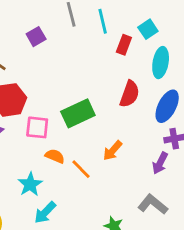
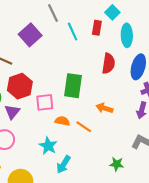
cyan line: (103, 21) -> (73, 32), moved
purple square: (36, 37) -> (30, 35), size x1.5
green rectangle: (78, 113) -> (73, 86), turned -45
orange arrow: (113, 151) -> (104, 108), turned 77

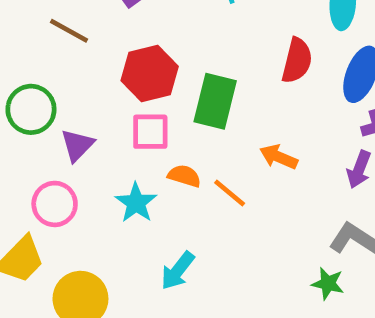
red hexagon: (20, 86) -> (150, 74), moved
cyan star: (48, 146) -> (136, 203), moved
green star: (117, 164) -> (328, 283), moved

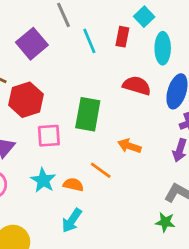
red semicircle: (297, 61) -> (137, 86), turned -84
red hexagon: (150, 74) -> (26, 100), moved
orange semicircle: (184, 176) -> (73, 185), moved

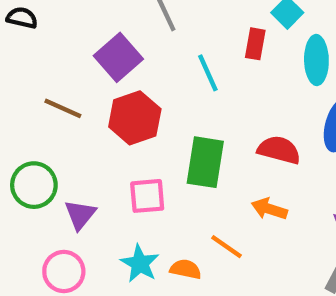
cyan line: (89, 41) -> (208, 73), moved
red semicircle: (137, 86) -> (279, 150), moved
red hexagon: (26, 100) -> (135, 118), moved

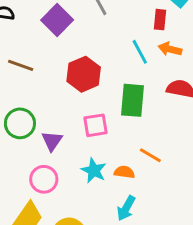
purple square: (118, 57) -> (57, 20), moved
cyan line: (208, 73) -> (140, 52), moved
brown line: (63, 108) -> (21, 65), moved
orange arrow: (269, 209) -> (170, 49), moved

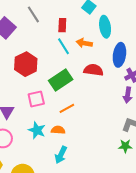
red rectangle: (160, 20) -> (62, 25), moved
green rectangle: (132, 100) -> (61, 80), turned 55
orange line: (150, 155) -> (67, 108), moved, turned -56

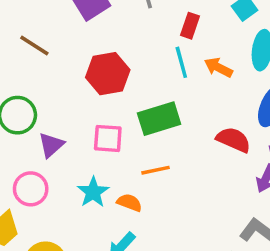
red semicircle: (93, 70) -> (234, 140), moved

